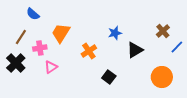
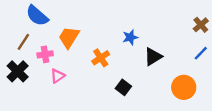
blue semicircle: (33, 14) -> (37, 16), size x1.5
brown cross: (163, 31) -> (201, 25), moved

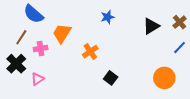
blue star: (130, 37) -> (108, 17), moved
black triangle: (153, 57) -> (151, 26), moved
pink triangle: (58, 76) -> (38, 79), moved

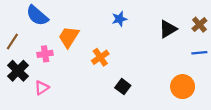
brown line: (21, 37) -> (12, 41), moved
blue line: (180, 47) -> (199, 53), turned 40

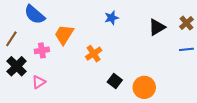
orange circle: (183, 87) -> (144, 87), moved

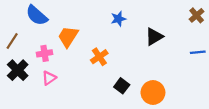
brown cross: (186, 23) -> (197, 15), moved
black triangle: (157, 27) -> (154, 37), moved
pink triangle: (39, 82) -> (49, 78), moved

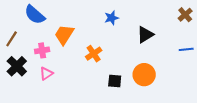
black square: (122, 86) -> (115, 81), turned -32
orange circle: (153, 93) -> (144, 75), moved

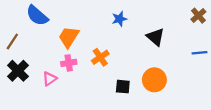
black triangle: (145, 35) -> (156, 37), turned -48
pink cross: (42, 50) -> (69, 63), moved

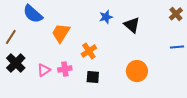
black triangle: (156, 37) -> (132, 25), moved
pink cross: (69, 63) -> (65, 69), moved
black square: (123, 87) -> (93, 77), moved

